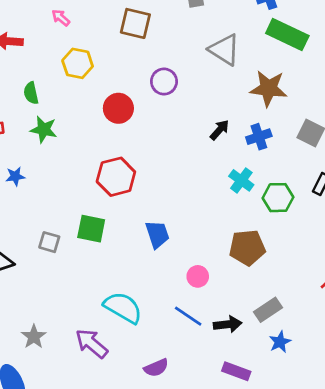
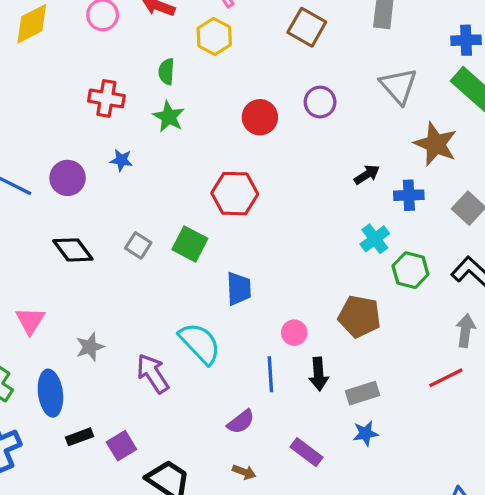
yellow hexagon: (78, 63) -> (214, 36), moved
blue trapezoid: (157, 234) -> (239, 289), moved
blue line: (188, 316) -> (270, 374), turned 36
black arrow: (228, 324) -> (319, 374), moved, turned 76
purple semicircle: (156, 368) -> (241, 422), moved, turned -30

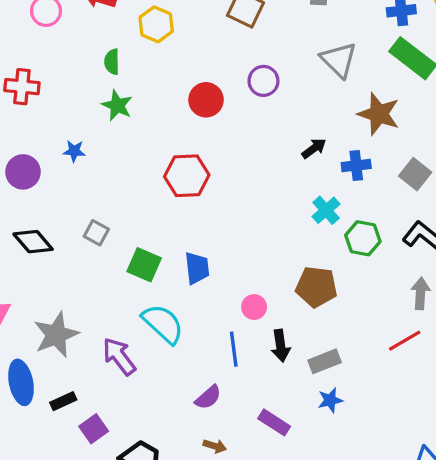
red cross: (106, 98) -> (22, 87), moved
green square: (190, 244) -> (144, 265), moved
gray star: (90, 347) -> (56, 335), size x1.6
black rectangle: (79, 437) -> (63, 401), moved

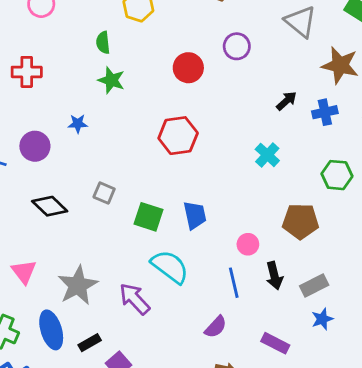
cyan cross: (326, 210) -> (267, 155), moved

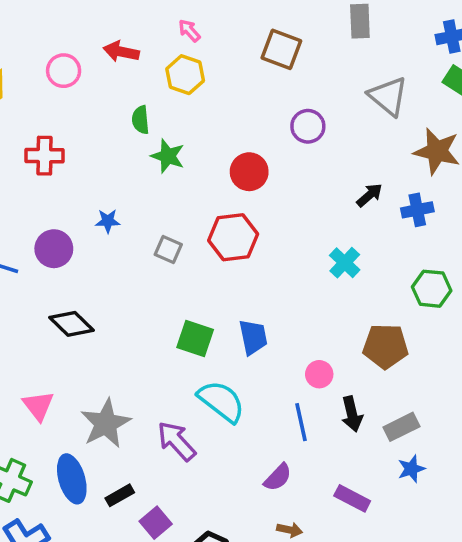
red circle: (188, 68) -> (249, 172), moved
green star: (111, 80) -> (168, 156), moved
gray square: (104, 193) -> (168, 249), moved

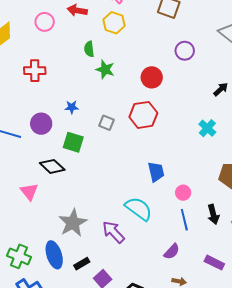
green square: (195, 339) -> (73, 142), moved
pink circle: (319, 374) -> (183, 193), moved
pink triangle: (38, 406) -> (29, 192), moved

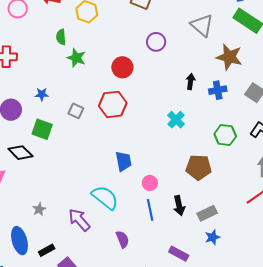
black arrow: (221, 89) -> (191, 81), turned -42
gray star: (73, 223) -> (39, 209), size x0.5
purple semicircle: (172, 251) -> (122, 239), moved, turned -66

